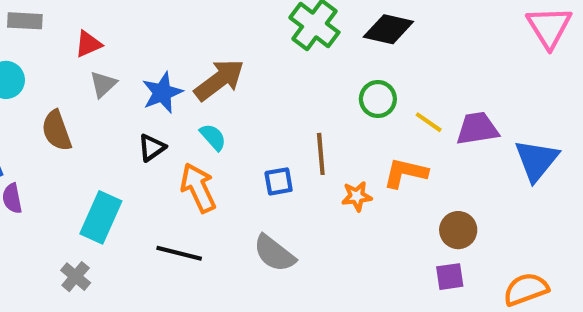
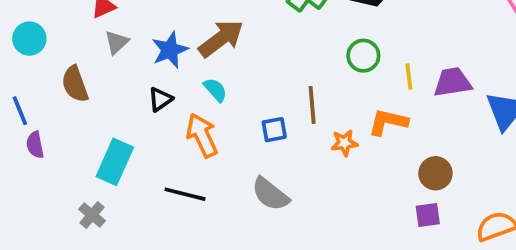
yellow line: (429, 122) -> (409, 76), turned 48

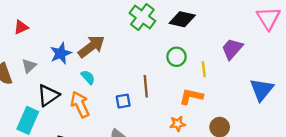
gray triangle: (117, 42) -> (29, 66), moved
purple trapezoid: (453, 82) -> (232, 49), moved, turned -40
black triangle: (160, 99) -> (48, 95), moved, size x1.5
orange star: (344, 143) -> (178, 124), moved

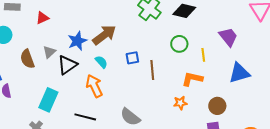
purple trapezoid: (232, 49) -> (228, 37), turned 100
blue triangle: (262, 90) -> (239, 73), moved, turned 35
black triangle: (48, 95) -> (67, 65), moved
blue square: (123, 101) -> (132, 58), moved

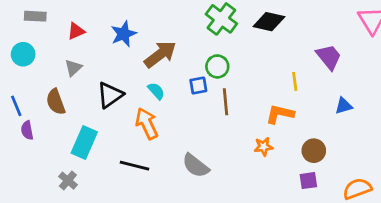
blue star: (77, 41) -> (124, 34), moved
green circle: (179, 44) -> (217, 66), moved
gray triangle: (49, 52) -> (73, 68), moved
brown semicircle: (27, 59) -> (56, 102), moved
blue triangle: (239, 73) -> (344, 106), size x0.6

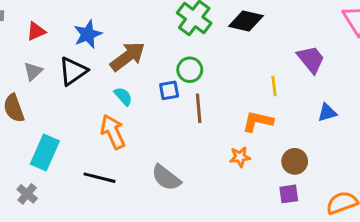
black triangle: (110, 95) -> (73, 71), moved

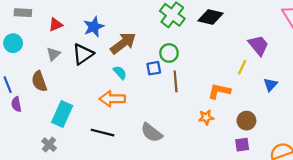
yellow line: (274, 86) -> (242, 67), moved, turned 32
blue triangle: (327, 113) -> (270, 85), turned -32
orange arrow: (113, 132) -> (112, 99), turned -65

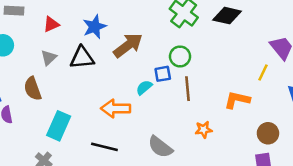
black triangle: (83, 54) -> (82, 58), turned 30
cyan semicircle: (120, 73) -> (144, 87), moved, turned -88
orange star: (206, 117) -> (204, 130), moved

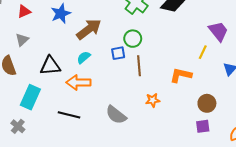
black triangle: (82, 58) -> (50, 66), moved
cyan semicircle: (144, 87) -> (84, 57), moved

